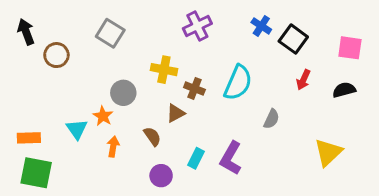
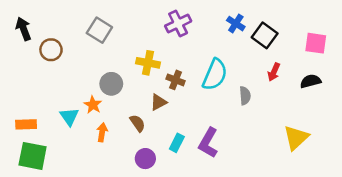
gray semicircle: (271, 119) -> (245, 96), moved, turned -30

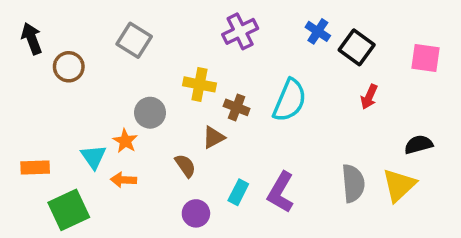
black semicircle: (311, 81) -> (419, 144), moved
gray semicircle: (245, 96) -> (353, 183), moved, size x1.5
orange arrow: (102, 132) -> (123, 180), moved, turned -96
green square: (33, 156) -> (69, 210), moved, turned -36

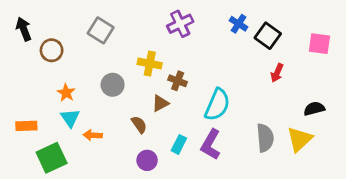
cyan semicircle: (290, 100) -> (217, 105), moved
orange star: (125, 141) -> (66, 93), moved

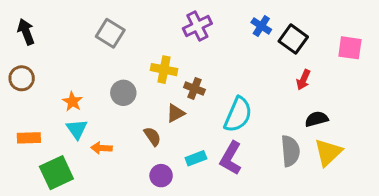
brown circle: (52, 50) -> (22, 78), moved
black semicircle: (314, 109) -> (317, 119), moved
cyan rectangle: (179, 144) -> (196, 158), turned 42

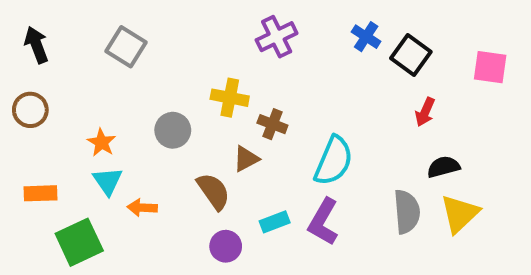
gray square: (110, 33) -> (126, 47), moved
brown semicircle: (152, 136) -> (213, 191), size x1.4

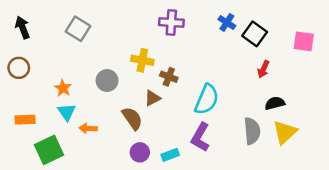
purple cross: (277, 37) -> (171, 22), turned 30
cyan rectangle: (275, 222) -> (170, 155), moved

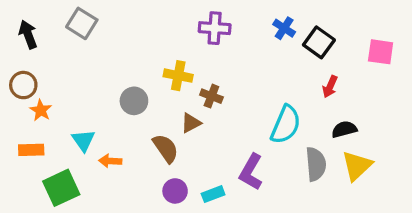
gray square: (78, 29) -> (82, 23), moved
orange star: (63, 88) -> (41, 110), moved
cyan semicircle: (207, 99) -> (286, 125), moved

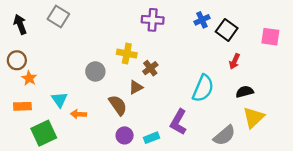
blue cross: (284, 28) -> (202, 20), turned 32
brown cross: (211, 96) -> (150, 68), turned 32
gray semicircle: (316, 164) -> (224, 135), moved, turned 55

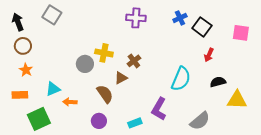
yellow cross: (127, 54) -> (104, 53), moved
brown circle: (17, 60) -> (23, 46), moved
cyan triangle: (59, 100) -> (53, 89), turned 42
yellow triangle: (254, 117) -> (237, 100), moved, turned 45
purple circle: (125, 135) -> (99, 121), moved

